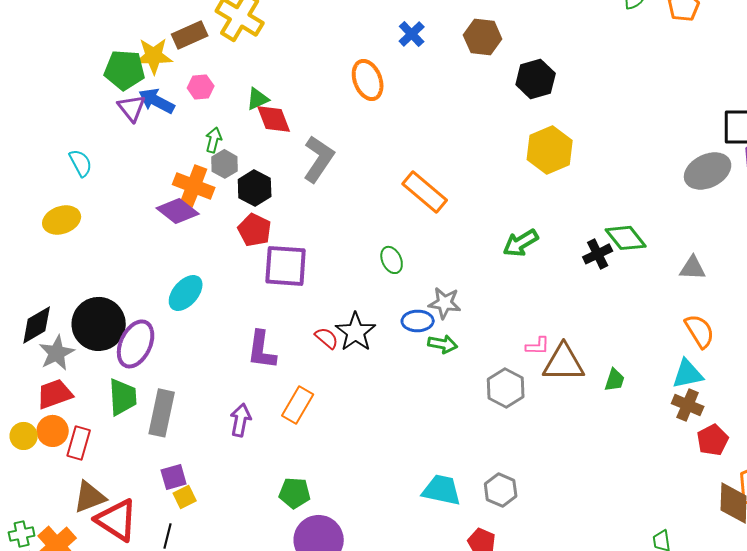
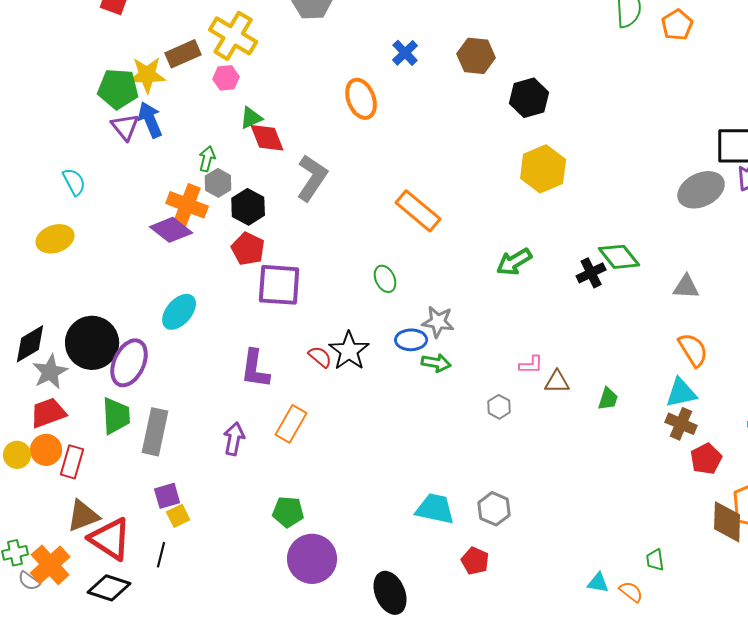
pink hexagon: (201, 87) -> (226, 78), moved
blue arrow: (157, 101) -> (150, 120), turned 39
brown triangle: (564, 363) -> (557, 382), size x0.6
gray hexagon: (506, 388) -> (499, 407), size x0.6

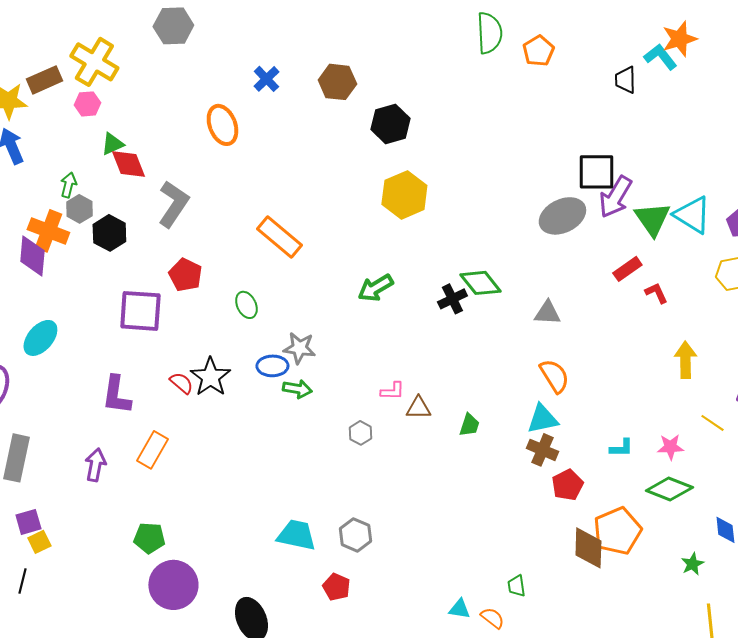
purple diamond: (171, 230) -> (32, 256), turned 57
red pentagon: (248, 249) -> (185, 275), moved

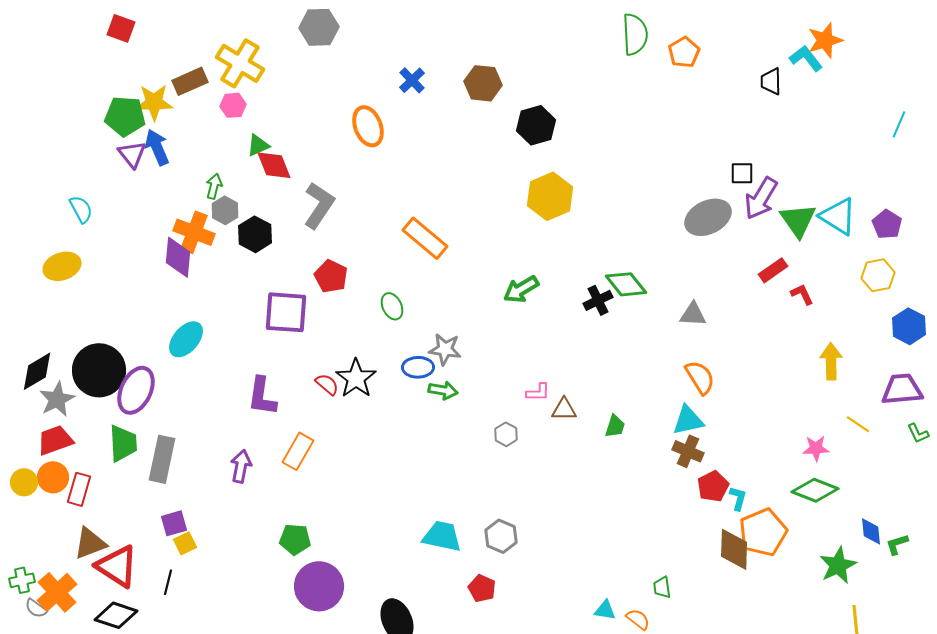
black square: (596, 172) -> (742, 173), size x0.6
cyan L-shape: (621, 448) -> (738, 498), moved, turned -75
green star: (692, 564) -> (838, 565), size x1.6

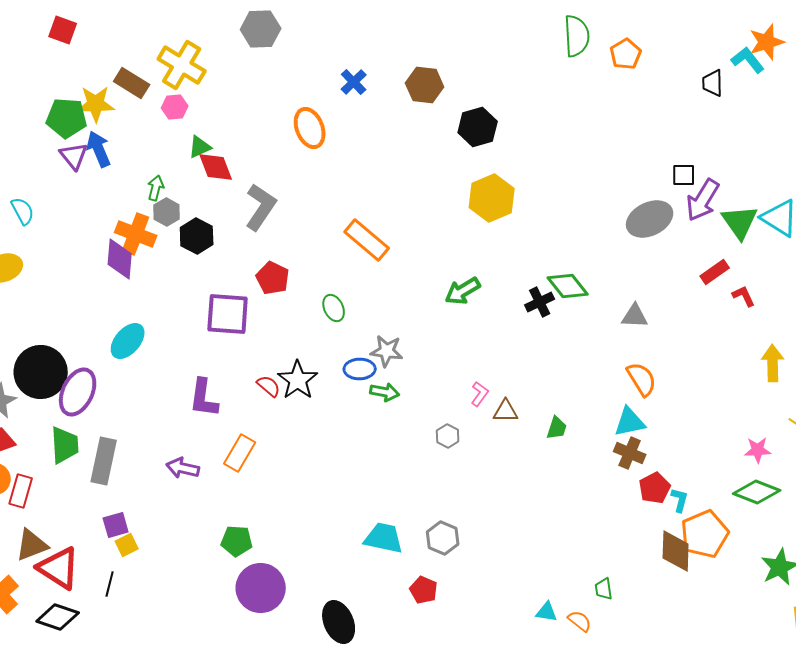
brown rectangle: (190, 81) -> (132, 83), turned 56
pink L-shape: (538, 392) -> (480, 394), turned -55
purple arrow: (241, 466) -> (183, 468), turned -88

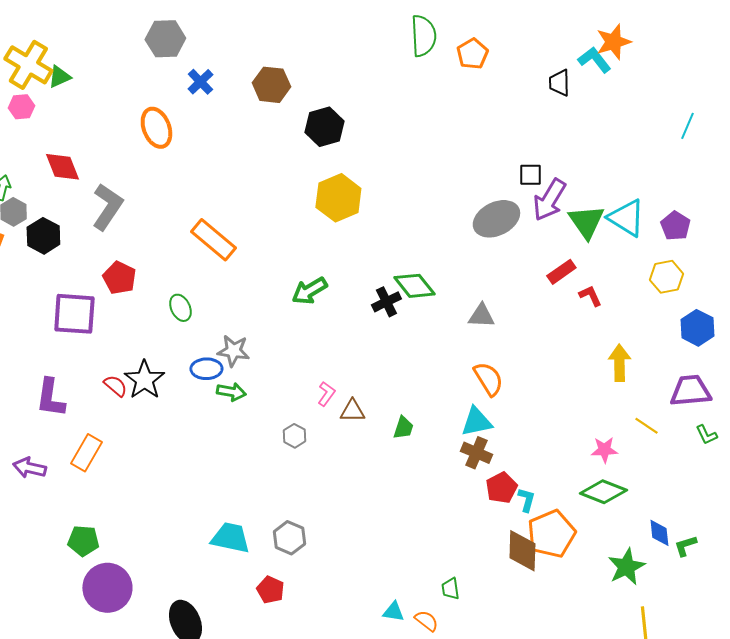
gray hexagon: (261, 29) -> (165, 39), moved
green triangle: (200, 147) -> (59, 77), moved

